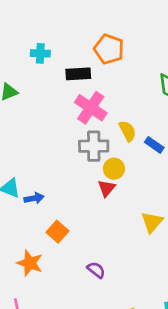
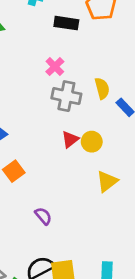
pink cross: (91, 108) -> (55, 67), moved, size x0.6
yellow circle: (114, 169) -> (92, 142), moved

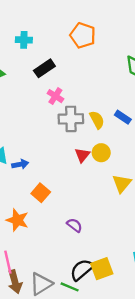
black rectangle: (66, 23) -> (44, 68), moved, turned -30
yellow semicircle: (102, 88) -> (97, 120), moved

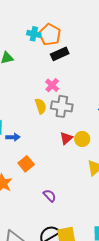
orange pentagon: (83, 35) -> (50, 35), moved
black rectangle: (44, 68) -> (60, 54), moved
yellow semicircle: (97, 120) -> (41, 106), moved

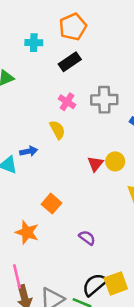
orange pentagon: (50, 35) -> (73, 27), moved, turned 30
gray cross: (62, 106) -> (104, 100), moved
blue arrow: (13, 137) -> (29, 151), moved

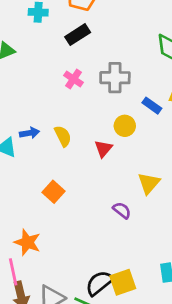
yellow semicircle: (57, 130) -> (63, 136), moved
yellow circle: (115, 161) -> (125, 126), moved
orange star: (27, 232) -> (27, 242), moved
purple semicircle: (87, 238) -> (122, 210), moved

